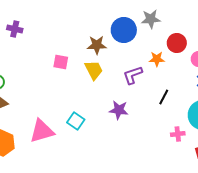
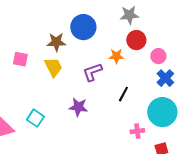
gray star: (151, 19) -> (129, 15), moved

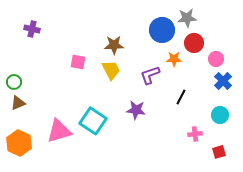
blue circle: (83, 27) -> (162, 30), moved
cyan circle: (162, 112) -> (220, 115), size x0.6
cyan square: (35, 118) -> (93, 121), size x1.5

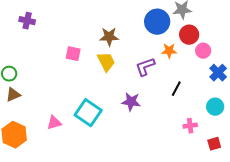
pink circle: (216, 59) -> (203, 51), moved
pink triangle: (59, 131) -> (54, 123), size x0.6

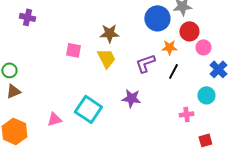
black line: (176, 89) -> (173, 71), moved
cyan circle: (215, 107) -> (206, 95), moved
pink cross: (190, 126) -> (186, 114), moved
red square: (214, 144) -> (205, 140), moved

